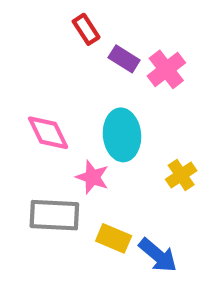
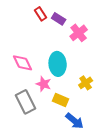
purple rectangle: (124, 59) -> (59, 19), moved
gray rectangle: (54, 215) -> (26, 102), turned 60
yellow rectangle: (114, 238) -> (61, 100), moved

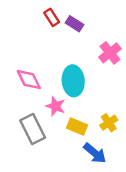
pink cross: (79, 33) -> (110, 53), moved
yellow cross: (86, 83) -> (109, 123), moved

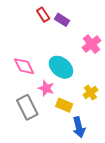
cyan ellipse: (73, 81) -> (61, 67), turned -45
yellow cross: (109, 123) -> (90, 92), moved
blue arrow: (95, 153) -> (79, 127), turned 36

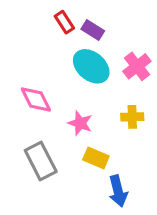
cyan ellipse: (61, 67) -> (91, 66), moved
pink star: (46, 88) -> (80, 123), moved
yellow cross: (90, 92) -> (132, 117), moved, turned 32

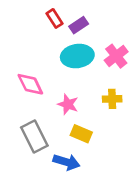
purple rectangle: (93, 30) -> (79, 25), turned -66
cyan ellipse: (91, 66) -> (77, 56), turned -48
blue arrow: (118, 191) -> (67, 162), moved, turned -60

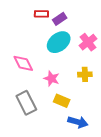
red rectangle: (54, 18) -> (41, 14), turned -56
cyan ellipse: (77, 56) -> (59, 42), turned -30
blue arrow: (67, 162) -> (78, 122), moved

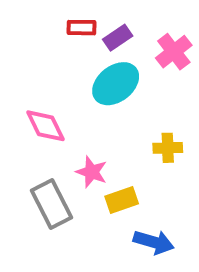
pink cross: (88, 42) -> (174, 52), moved
pink star: (52, 79) -> (92, 172), moved
yellow rectangle: (62, 101) -> (122, 200), turned -42

